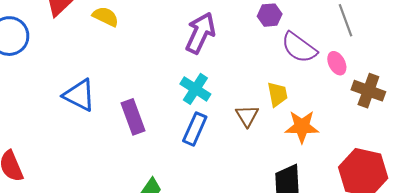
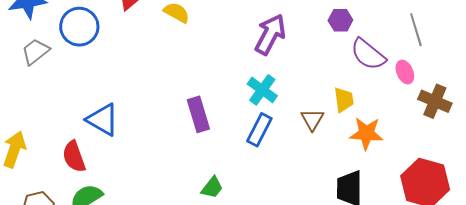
blue triangle: (79, 95) -> (103, 120), moved

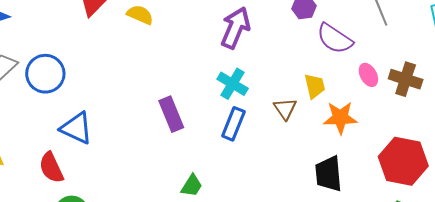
blue circle: (79, 27) -> (45, 74), moved
pink ellipse: (405, 72) -> (368, 75), moved

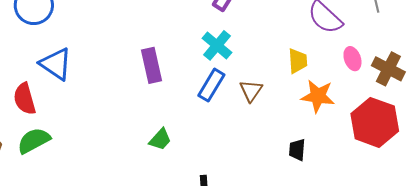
brown triangle: (285, 109) -> (251, 91), moved
red hexagon: (403, 161) -> (375, 122), moved
black trapezoid: (328, 174) -> (297, 150), size x0.6

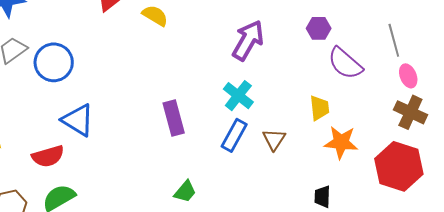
pink ellipse: (352, 59) -> (408, 76), moved
red semicircle: (25, 99) -> (48, 156), turned -88

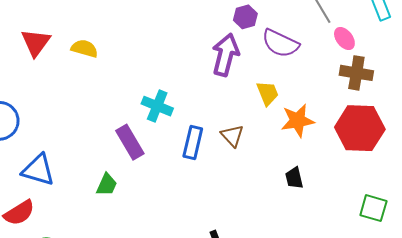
purple arrow: (248, 40) -> (226, 55), moved
cyan cross: (238, 96) -> (157, 106), moved
green trapezoid: (185, 192) -> (107, 185), moved

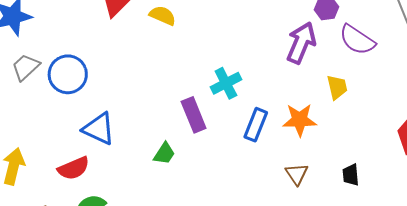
cyan cross: (157, 106) -> (226, 83), turned 32
orange star: (298, 121) -> (300, 120), moved
brown triangle: (232, 136) -> (297, 174), moved

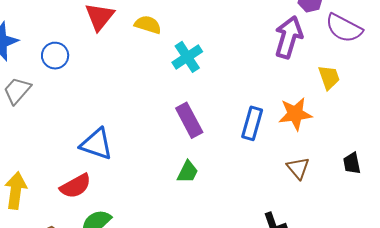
blue circle: (68, 74) -> (55, 56), moved, size x0.7
cyan cross: (226, 83) -> (187, 57), moved
green trapezoid: (164, 153) -> (188, 172), moved

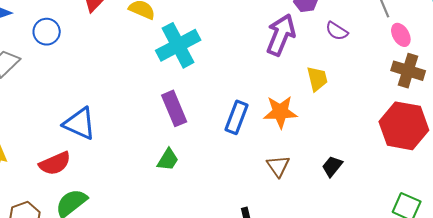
purple semicircle: (344, 28) -> (337, 31), size x0.6
cyan cross: (187, 57) -> (178, 45), size x1.4
black trapezoid: (352, 163) -> (332, 166), turned 45

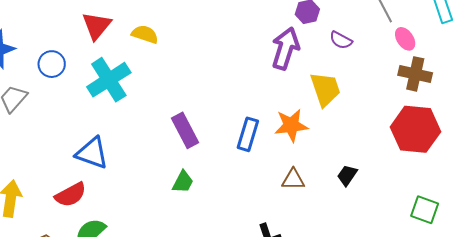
cyan cross: (178, 45) -> (109, 80), moved
yellow trapezoid: (317, 79) -> (325, 89), size x1.4
brown triangle: (278, 166) -> (293, 179), turned -50

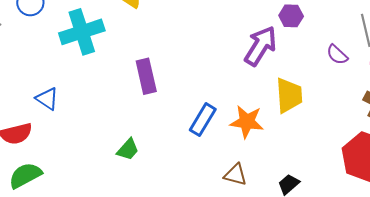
purple semicircle: (341, 40) -> (337, 55), moved
purple rectangle: (185, 130) -> (146, 76), moved
blue triangle: (92, 153) -> (47, 99), size x0.7

